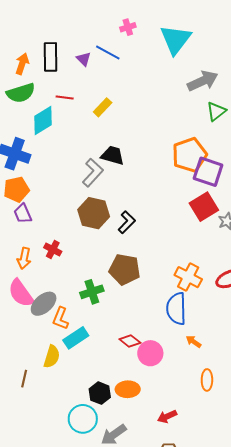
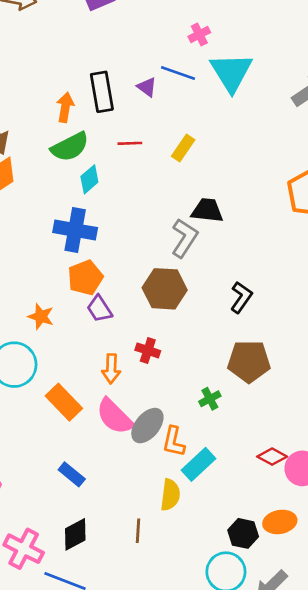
cyan triangle: (176, 39) -> (231, 72), moved
cyan diamond: (43, 121) -> (89, 179), moved, size x0.7
brown hexagon: (94, 213) -> (165, 289), moved
green cross: (92, 292) -> (210, 399), size x0.7

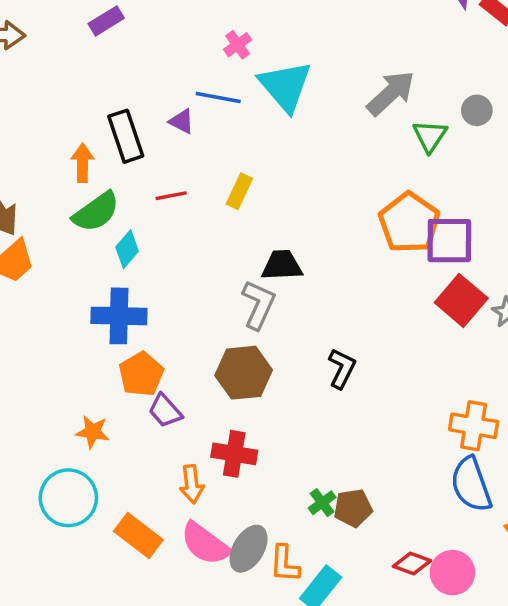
red cross: (148, 350) -> (234, 454), size x1.4
brown pentagon: (249, 361) -> (353, 508), moved, size x0.7

